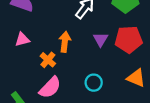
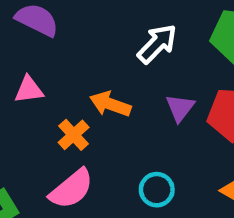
orange arrow: (65, 42) -> (110, 104), turned -84

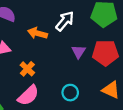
orange arrow: (110, 104) -> (37, 33), moved

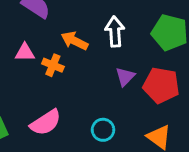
white arrow: (65, 21) -> (115, 32), turned -55
orange cross: (27, 69) -> (53, 65), moved, turned -32

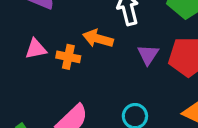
orange arrow: (74, 41) -> (98, 39), moved

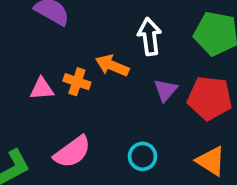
pink triangle: (36, 49) -> (42, 89), moved

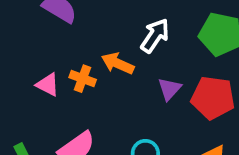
white arrow: (150, 36) -> (155, 36), turned 40
pink triangle: (42, 89) -> (48, 85), turned 30

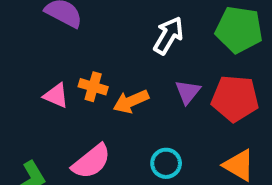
orange arrow: (118, 63) -> (131, 101), moved, turned -44

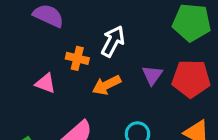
white arrow: (168, 35) -> (113, 41), moved
orange cross: (93, 87) -> (77, 58), moved

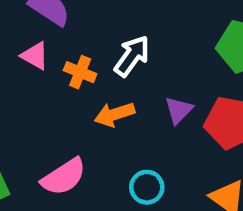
pink triangle: (45, 83) -> (35, 56), moved

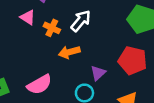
purple triangle: (179, 110) -> (98, 73), moved

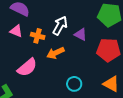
purple triangle: (98, 73) -> (81, 35), moved, turned -40
pink semicircle: (39, 85) -> (27, 67), moved

